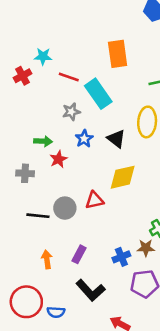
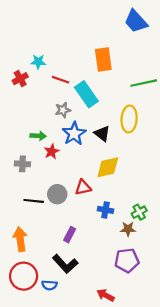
blue star: (84, 139) -> (74, 134), size x1.5
blue cross: (121, 257) -> (106, 210), moved, turned 32
orange arrow: (47, 259) -> (20, 239), moved, size x1.5
black L-shape: (91, 290) -> (65, 264), moved

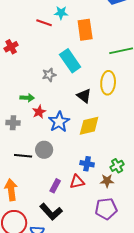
cyan star: (38, 62) -> (61, 13), moved
red line: (61, 80) -> (44, 23), moved
blue star: (74, 134) -> (59, 122), moved
red triangle: (83, 187) -> (77, 182), moved

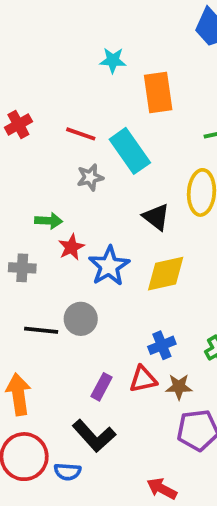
red line: (44, 23) -> (81, 134), moved
blue cross: (87, 164) -> (162, 345), turned -32
brown star: (107, 181) -> (179, 387), moved

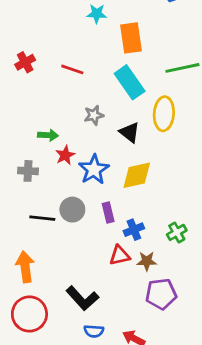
cyan rectangle: (130, 151) -> (130, 82), moved
gray star: (90, 177) -> (94, 115), moved
purple rectangle: (101, 387) -> (108, 212), moved, turned -42
blue semicircle: (68, 472) -> (94, 331), moved

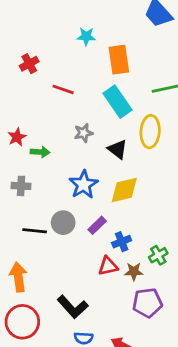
red cross: (25, 62) -> (29, 64), moved
red star: (65, 155) -> (17, 137), moved
purple rectangle: (108, 212) -> (97, 225), turned 60
green cross: (177, 232) -> (158, 255), moved

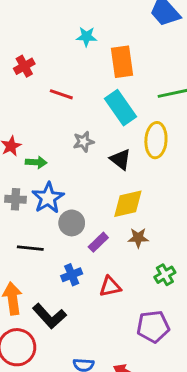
blue star: (84, 185) -> (48, 198), moved
gray circle: (63, 223) -> (72, 223), moved
blue cross: (122, 242) -> (72, 275), moved
brown star: (134, 272) -> (138, 238), moved
black L-shape: (73, 307) -> (49, 316), moved

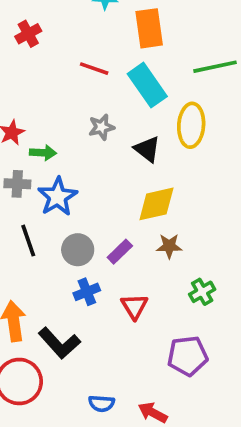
red line: (61, 94) -> (94, 69), moved
gray cross: (15, 199) -> (17, 184), moved
gray circle: (72, 223) -> (78, 250), moved
black line: (30, 248) -> (28, 241), moved, turned 65
red triangle: (110, 287) -> (134, 306), turned -50

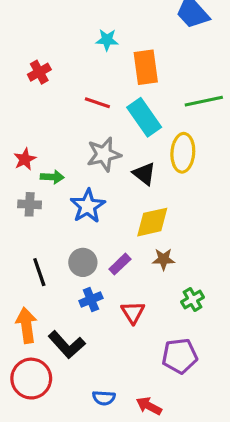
gray star: (101, 127) -> (104, 154), size x1.5
blue star: (58, 197) -> (88, 206), moved
black line: (28, 241) -> (39, 272), moved

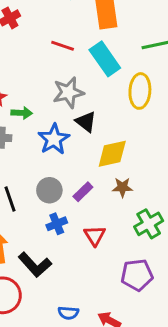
black triangle: (144, 174) -> (86, 122), moved
green cross: (193, 300) -> (149, 224), size x1.4

